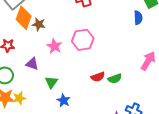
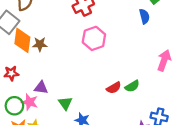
pink hexagon: (83, 40) -> (94, 38), moved
pink star: (54, 46) -> (30, 102), moved

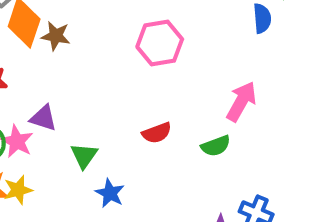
pink arrow: (164, 60) -> (241, 101), moved
red semicircle: (114, 88) -> (157, 133), moved

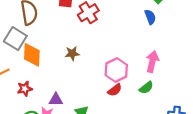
brown star: (56, 36) -> (72, 53), moved
pink hexagon: (160, 43) -> (116, 70), moved

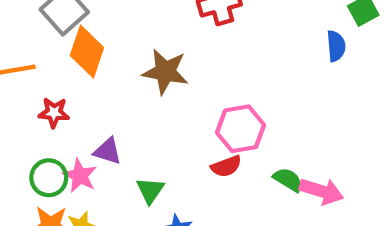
brown star: (72, 53) -> (165, 72), size x1.5
pink arrow: (152, 62) -> (321, 191), moved, turned 78
green semicircle: (146, 88) -> (288, 180), turned -128

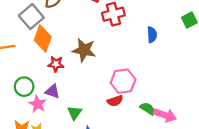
blue semicircle: (336, 46) -> (152, 35), moved
red star: (54, 113) -> (56, 64), moved
green circle: (49, 178) -> (24, 87), moved

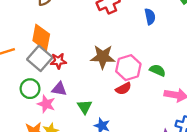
gray square: (31, 17) -> (40, 58), moved
brown star: (84, 50) -> (103, 57), moved
green semicircle: (148, 109) -> (157, 70), moved

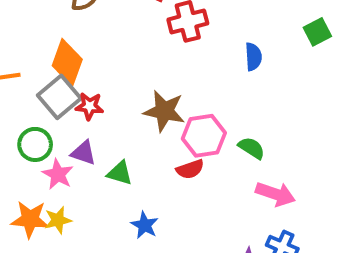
green triangle: (85, 107) -> (120, 173), moved, turned -49

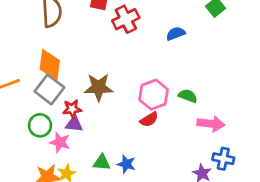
blue semicircle: (253, 57) -> (176, 34), turned -96
red star: (90, 106) -> (72, 109), moved
brown star: (164, 111) -> (99, 87), moved
green triangle: (120, 173) -> (102, 162), moved

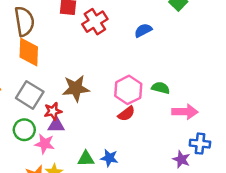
orange diamond: (50, 65) -> (29, 52), moved

